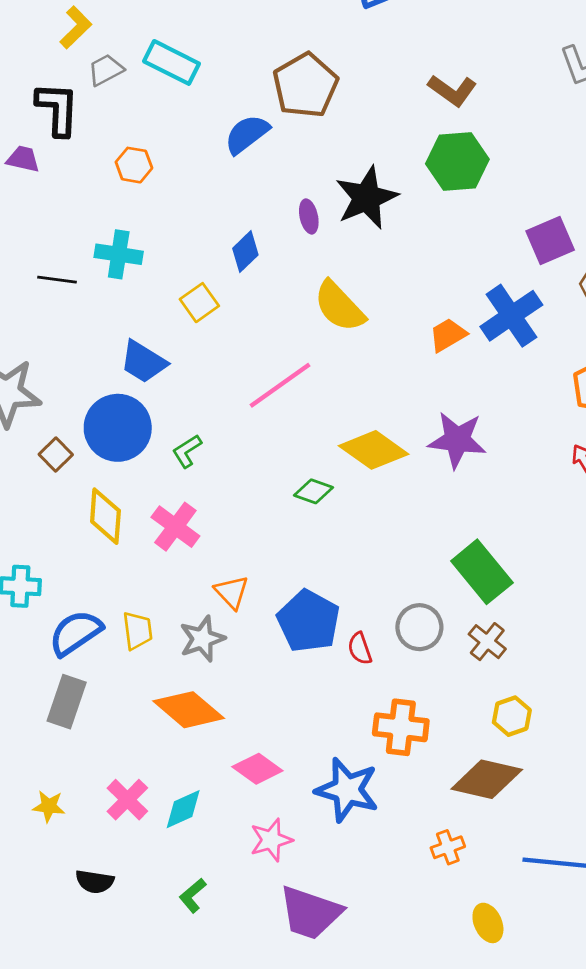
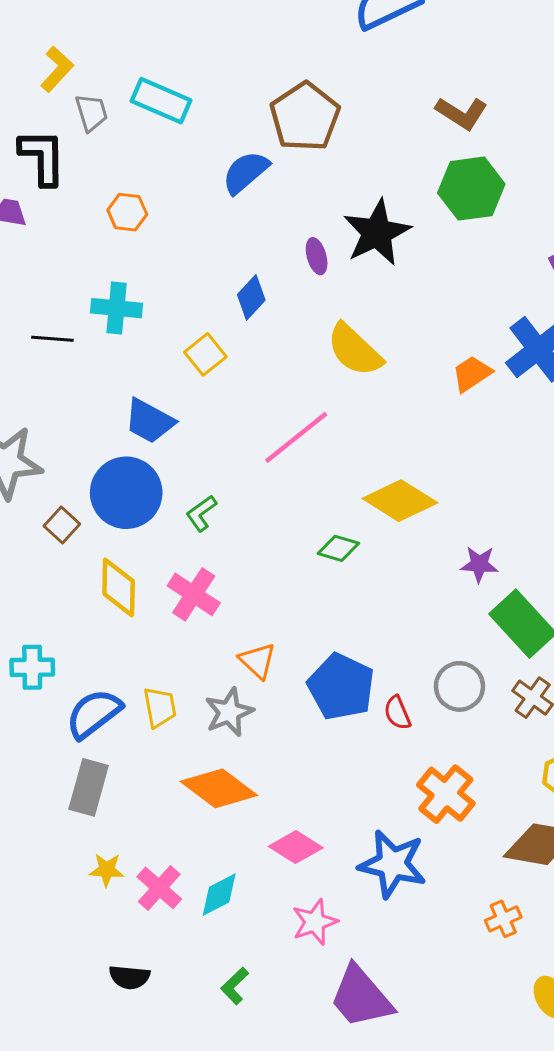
gray trapezoid: (106, 70) -> (91, 113), turned 105
purple star: (457, 440) -> (479, 564), moved, size x0.6
orange cross: (401, 727) -> (446, 794), turned 36
yellow star: (49, 806) -> (107, 870), moved
purple trapezoid: (310, 913) -> (361, 997), turned 34

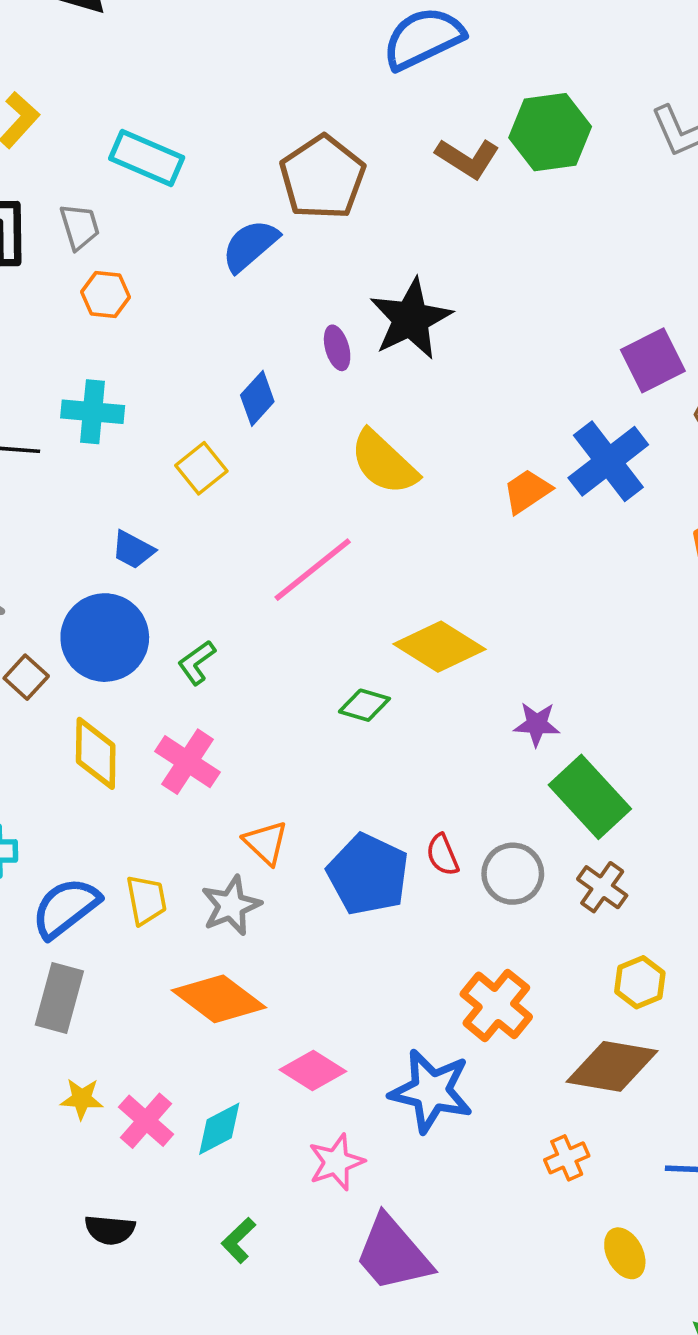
gray trapezoid: (91, 113) -> (80, 227), moved
brown L-shape: (462, 113) -> (467, 158), moved
green hexagon: (471, 189) -> (550, 132), moved
blue trapezoid: (149, 421) -> (133, 550), size x0.7
red semicircle: (397, 713) -> (443, 855), moved

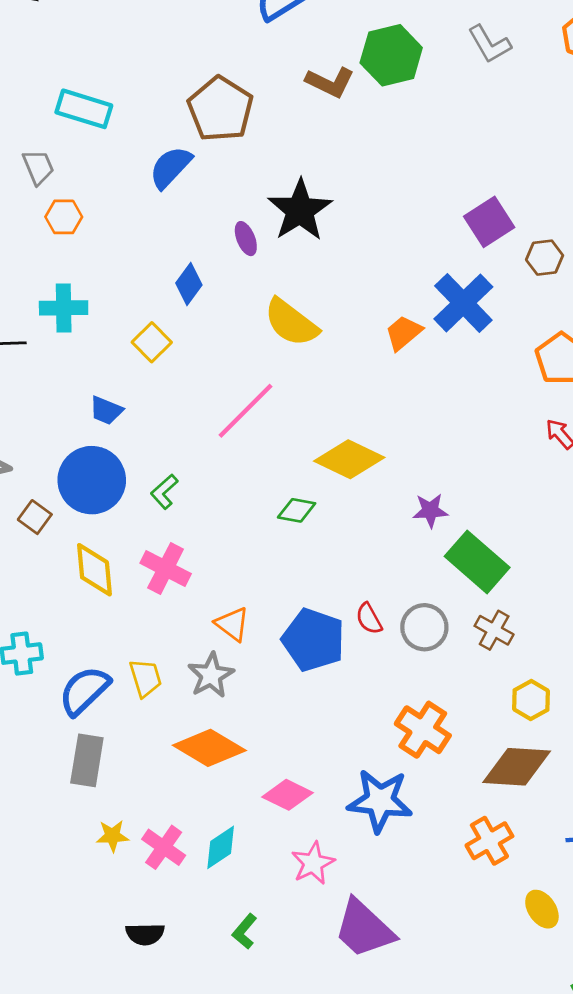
orange cross: (567, 1158) -> (489, 841), size x1.4

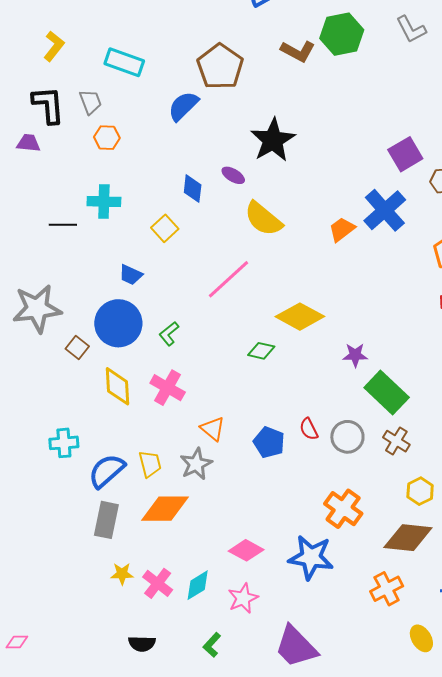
purple ellipse: (246, 239) -> (233, 175), moved, turned -40
blue diamond: (189, 284) -> (193, 189), turned -32
blue pentagon: (313, 640) -> (269, 442), size x0.7
orange diamond: (209, 748) -> (165, 509), moved, turned -33
pink star: (313, 863) -> (243, 598), moved

